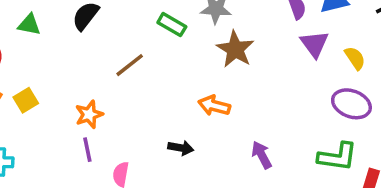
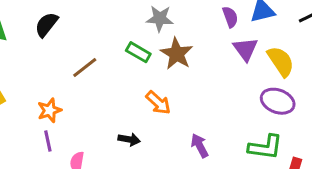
green rectangle: (172, 25) -> (138, 52), moved
yellow semicircle: (355, 58) -> (281, 61), size x1.5
orange arrow: (214, 106) -> (158, 103), turned -152

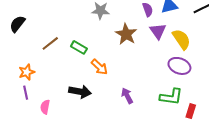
black semicircle: (46, 25) -> (17, 24), moved
green rectangle: (138, 52) -> (79, 47), moved
brown star: (177, 54) -> (126, 34), moved
black arrow: (129, 139) -> (80, 92), size x1.5

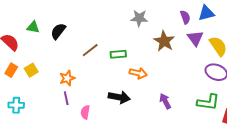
green rectangle: (79, 47) -> (118, 54), turned -35
orange arrow: (99, 67) -> (138, 73), turned -30

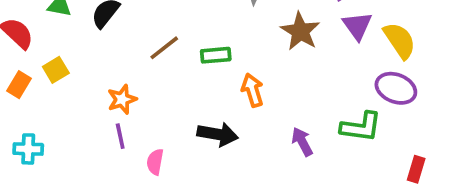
yellow square: (31, 70) -> (56, 70), moved
orange arrow: (138, 73) -> (253, 90), turned -120
green L-shape: (208, 102) -> (361, 127), moved

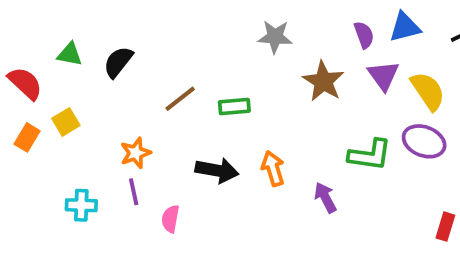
orange arrow: (253, 90) -> (273, 168), moved
green L-shape: (361, 127) -> (370, 155), moved
black arrow: (218, 134) -> (217, 170), moved
cyan cross: (28, 149) -> (81, 205), moved

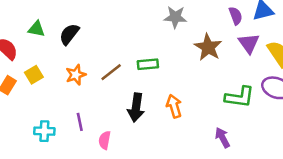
brown line: (180, 99) -> (111, 72), moved
orange star: (136, 153) -> (76, 75), moved
black arrow: (217, 170) -> (136, 108), turned 88
purple arrow: (325, 198) -> (223, 138), moved

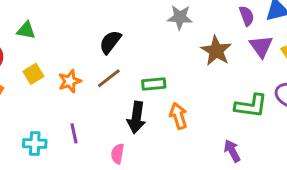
black semicircle: (69, 34) -> (110, 42), moved
green rectangle: (148, 64) -> (154, 84), moved
yellow square: (34, 75) -> (33, 74), moved
pink semicircle: (105, 140) -> (118, 154), moved

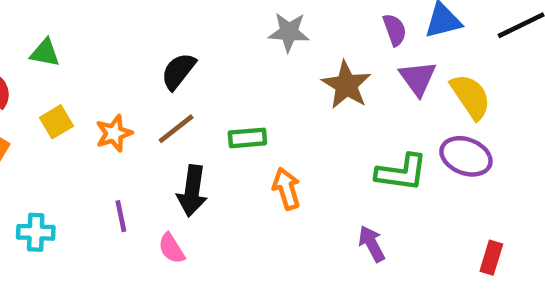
black arrow: (136, 117) -> (192, 191), moved
cyan cross: (35, 144) -> (36, 232), moved
pink semicircle: (118, 154) -> (171, 248), moved, turned -42

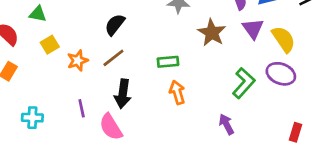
yellow square: (56, 122) -> (50, 45), moved
green rectangle: (247, 138) -> (168, 62), moved
green L-shape: (402, 172) -> (244, 83), turned -56
pink semicircle: (171, 248) -> (111, 127), size x1.5

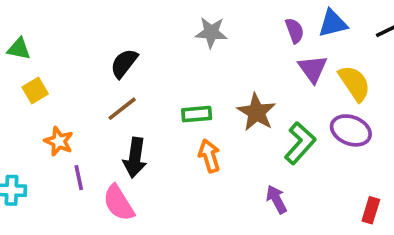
brown star: (212, 33) -> (256, 112), moved
orange star: (78, 61) -> (59, 141), moved, turned -30

